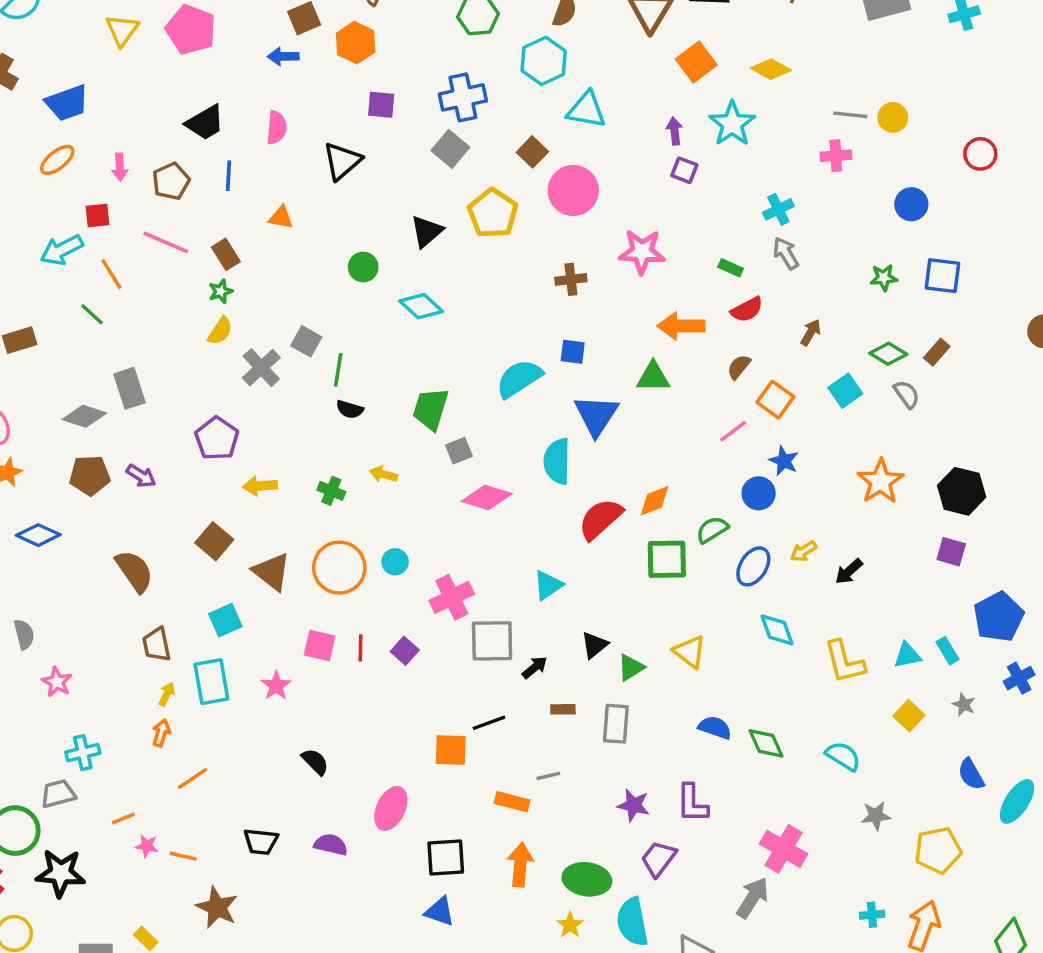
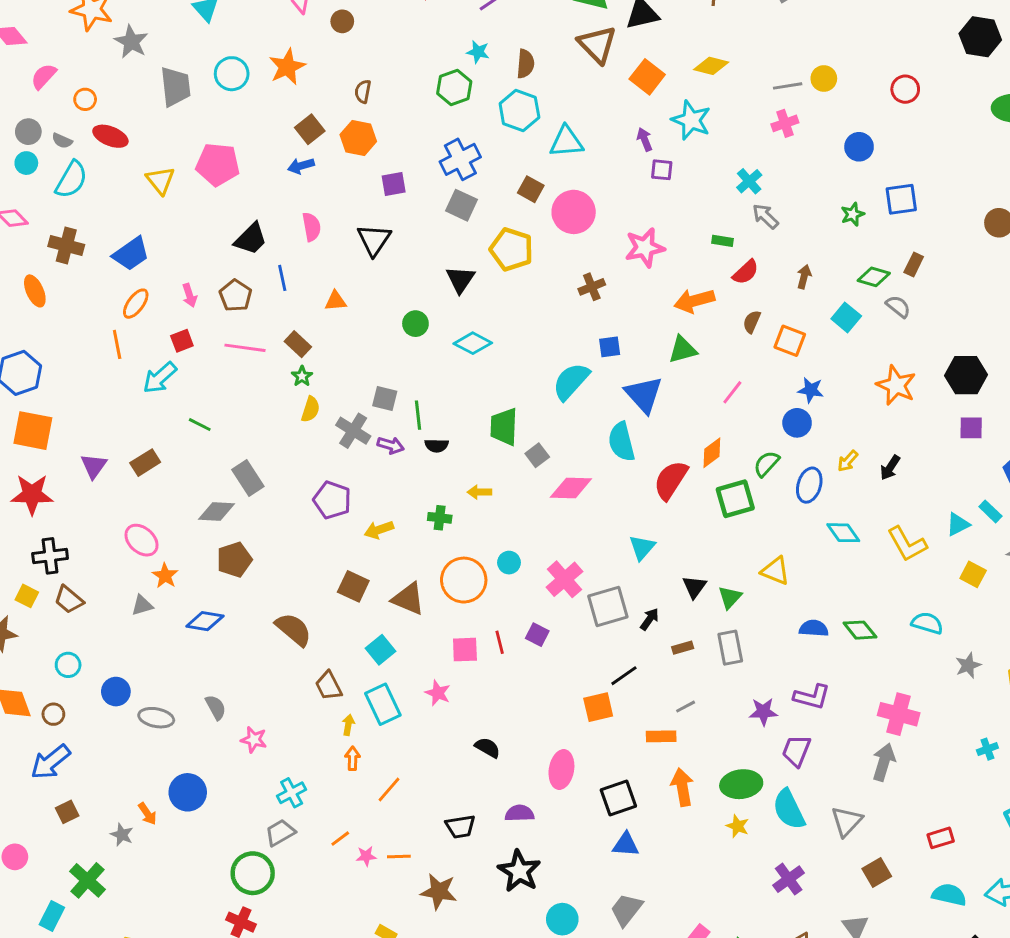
orange line: (111, 274) -> (117, 344), moved, turned 36
pink line: (733, 431) -> (732, 392), moved
purple arrow: (141, 476) -> (391, 445), moved
purple L-shape: (692, 803) -> (812, 697), turned -60
black star: (61, 873) -> (519, 871), moved, turned -30

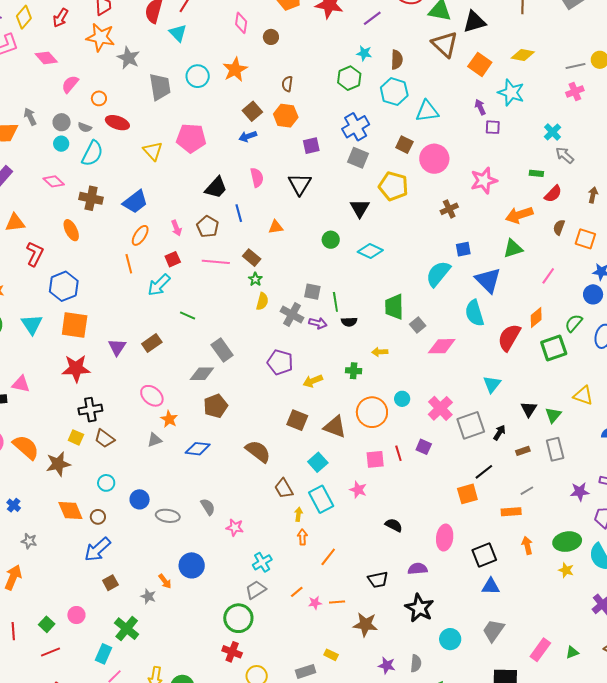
orange arrow: (682, 787) -> (527, 545), size x0.7

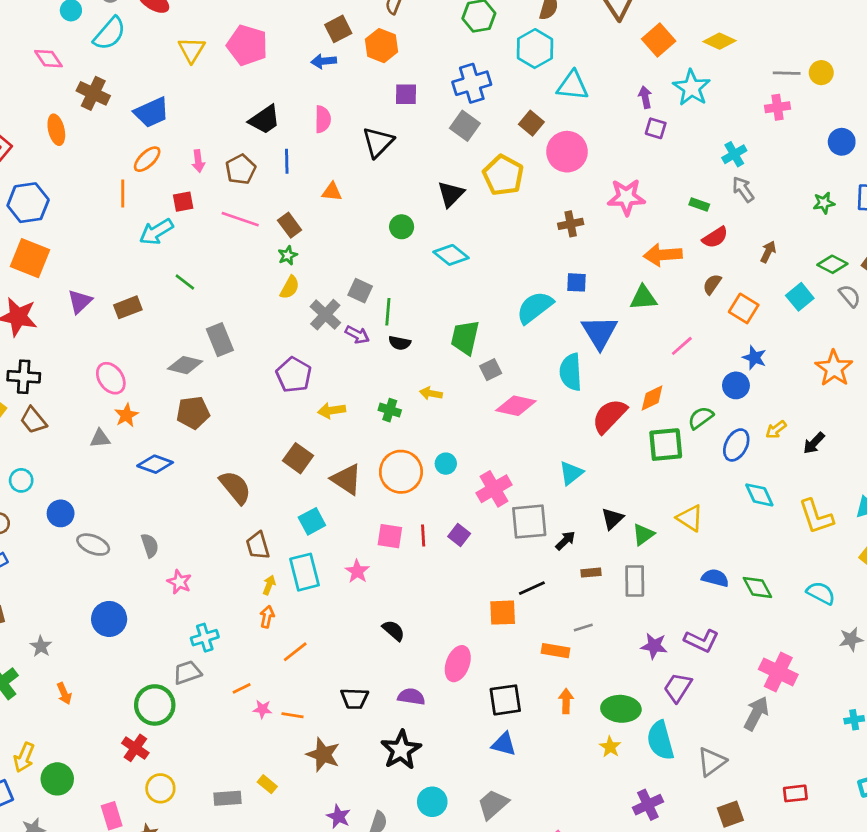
orange arrow: (165, 581) -> (64, 694), moved

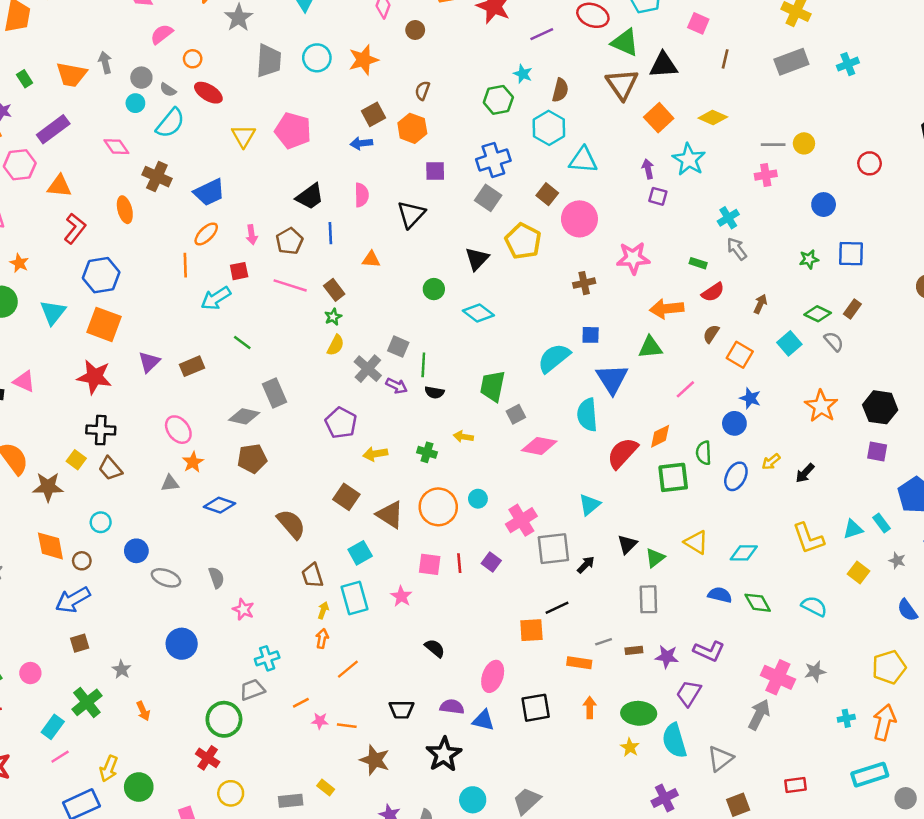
green semicircle: (701, 418) -> (704, 453), turned -55
cyan diamond: (759, 495) -> (744, 553), moved, turned -64
brown rectangle: (591, 573) -> (634, 650), moved
gray star: (851, 639) -> (815, 671), moved
blue triangle: (504, 744) -> (483, 720), moved

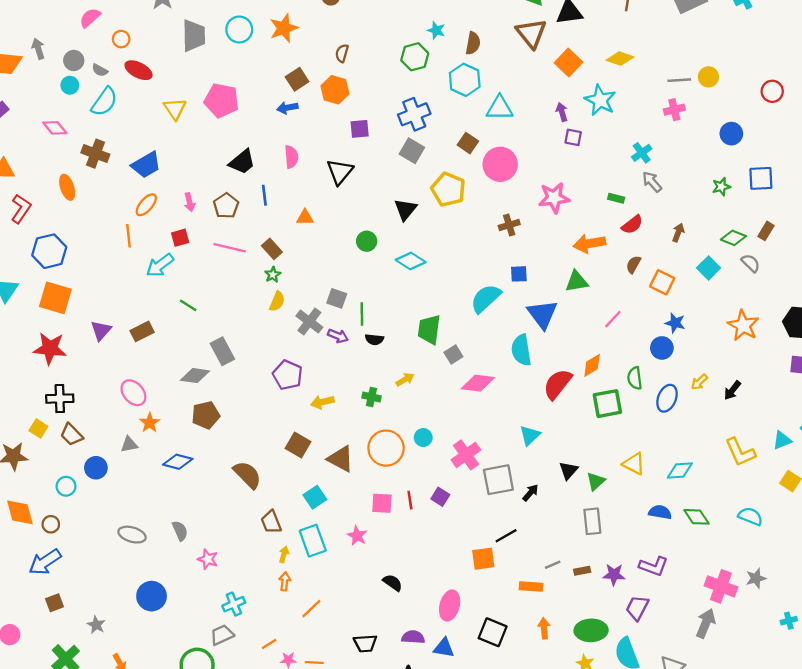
yellow arrow: (463, 437) -> (405, 379), turned 144
blue circle: (136, 551) -> (96, 468), moved
black square: (536, 708) -> (493, 632), turned 36

